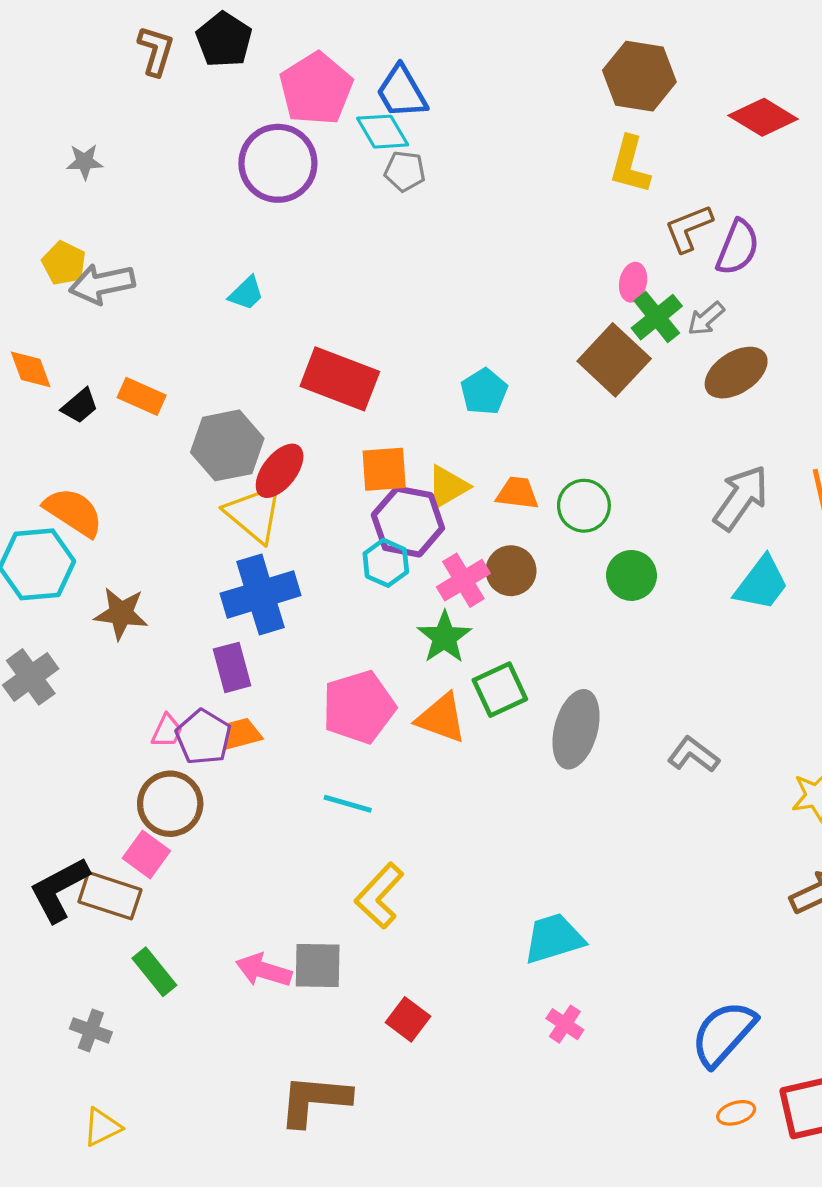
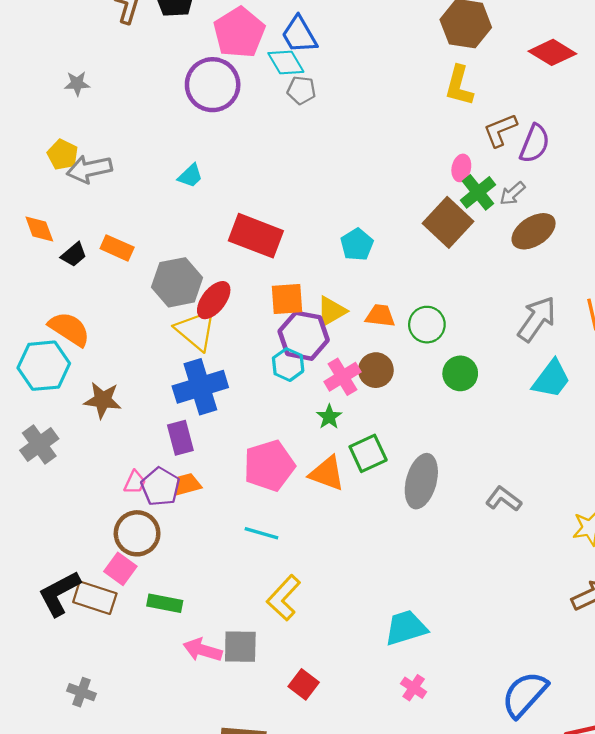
green star: (444, 637) -> (329, 417), size x0.7
green rectangle: (154, 972) -> (165, 603), moved, turned -40

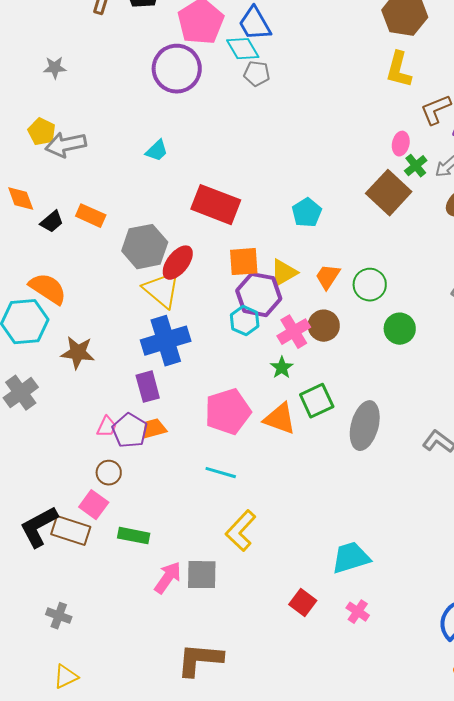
green cross: (478, 192) -> (416, 166), size x0.7
orange trapezoid: (380, 316) -> (328, 277), turned -64
brown circle: (137, 533) -> (109, 473), size x0.6
pink arrow: (203, 650) -> (168, 578), turned 108
red square: (304, 684) -> (303, 603), moved

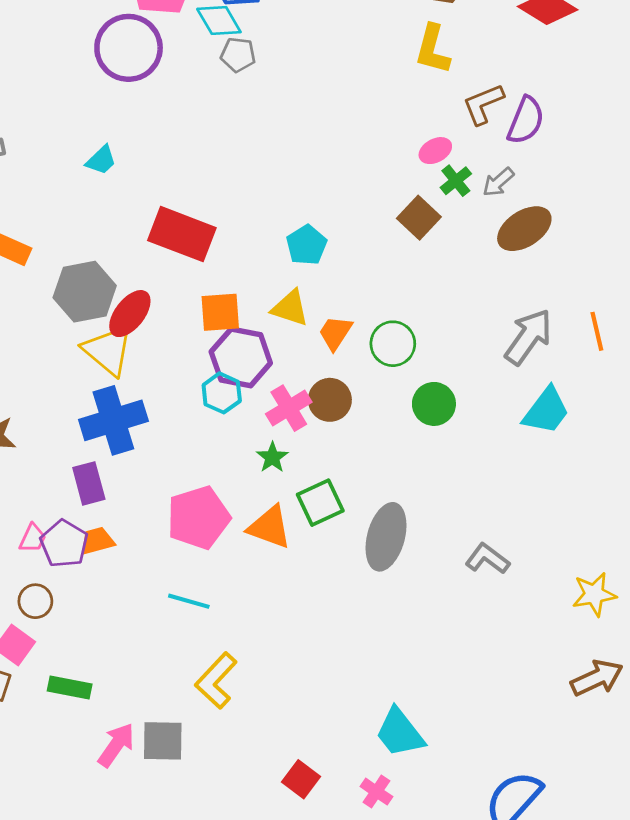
pink ellipse: (401, 144) -> (435, 151), turned 50
brown square: (389, 193) -> (419, 218), size x0.7
yellow triangle: (284, 273) -> (290, 308), moved, turned 48
cyan trapezoid: (351, 558) -> (400, 733), moved, turned -111

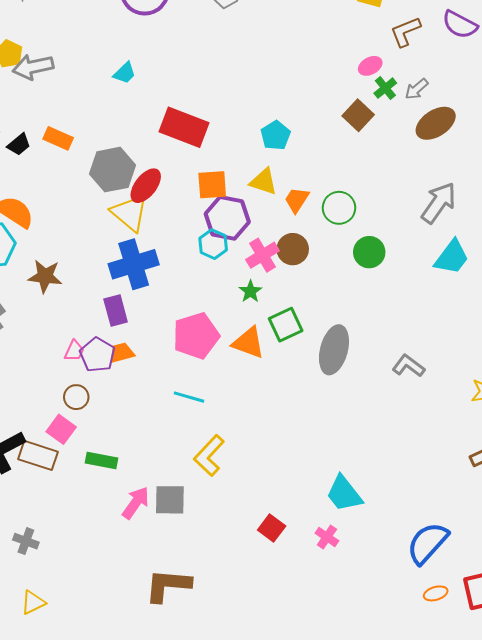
purple semicircle: (526, 120) -> (460, 25), moved, turned 96

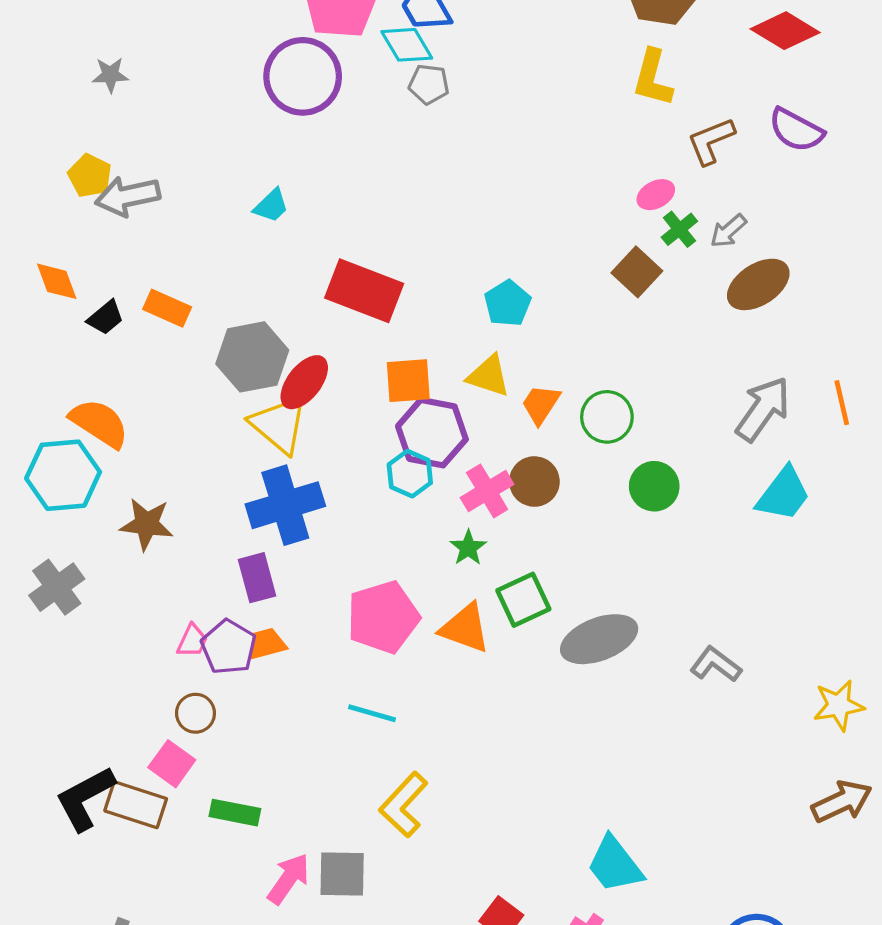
gray ellipse: (334, 350) -> (599, 639), turned 54

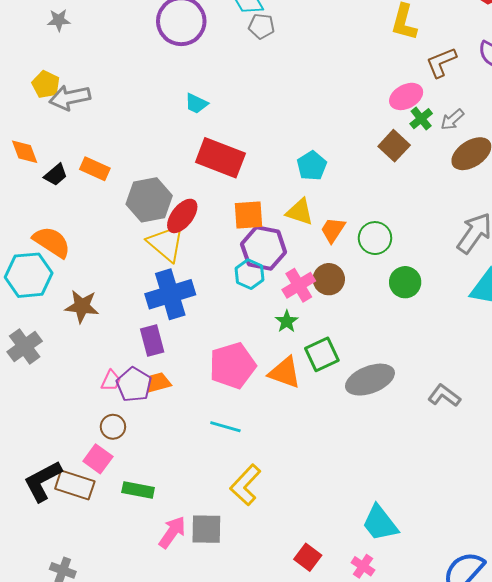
pink ellipse: (656, 195) -> (406, 96), size x1.4
cyan trapezoid: (271, 206) -> (196, 104), moved, turned 70

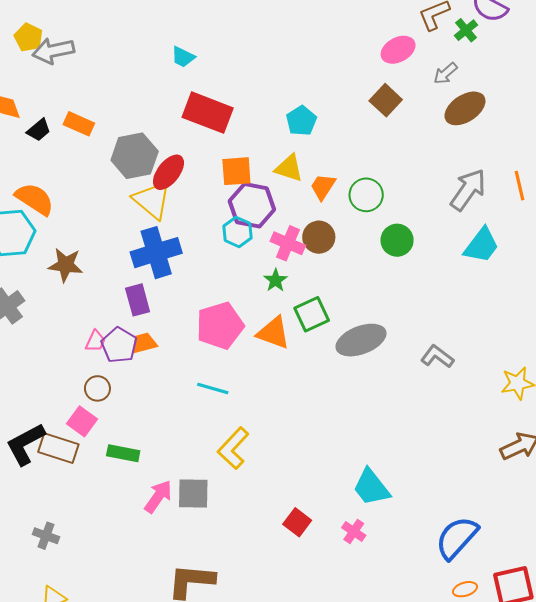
green cross: (421, 119) -> (466, 30), moved
pink cross: (299, 285) -> (288, 243), turned -36

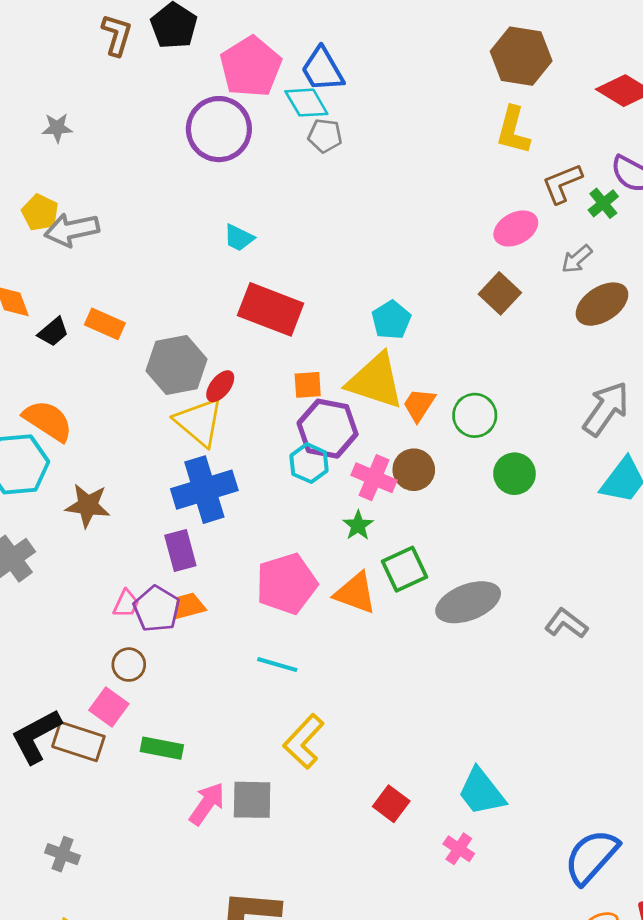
yellow triangle: (289, 168) -> (375, 381), size x1.6
orange square: (236, 171) -> (308, 385), size x0.7
red ellipse: (168, 172) -> (220, 386), size x0.7
red square: (297, 522) -> (391, 804), moved

